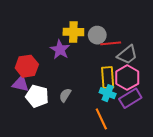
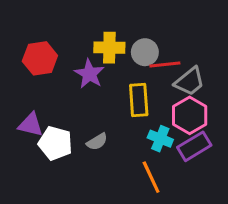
red hexagon: (27, 66) -> (40, 58), moved
yellow rectangle: (108, 78) -> (139, 100), moved
gray semicircle: (65, 95) -> (97, 142), turned -152

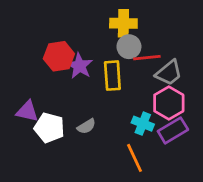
yellow cross: (109, 48) -> (123, 23), moved
red hexagon: (40, 58) -> (59, 56), moved
yellow rectangle: (139, 100) -> (112, 76), moved

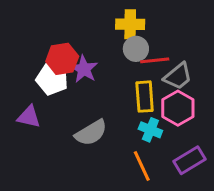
yellow rectangle: (112, 76) -> (145, 97), moved
gray semicircle: (86, 126) -> (91, 133), size x1.6
white pentagon: (49, 128) -> (52, 79), moved
purple rectangle: (173, 130) -> (189, 160), moved

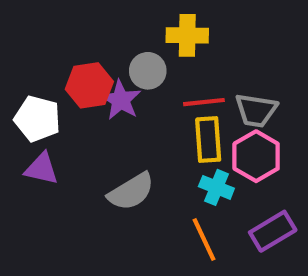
gray circle: (136, 49) -> (148, 71), moved
red line: (155, 60) -> (204, 102), moved
gray trapezoid: (178, 76) -> (256, 110), turned 48
white pentagon: (52, 79) -> (37, 119), moved

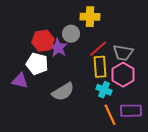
red line: (204, 102) -> (98, 49), turned -36
white pentagon: (37, 119) -> (37, 64), moved
purple rectangle: (273, 231) -> (131, 111), turned 30
orange line: (204, 239) -> (110, 115), moved

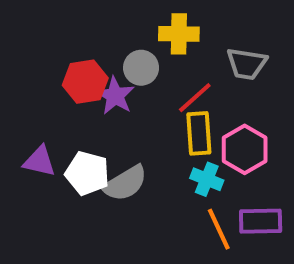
gray trapezoid: (123, 53) -> (247, 64), moved
white pentagon: (37, 64) -> (87, 173), moved

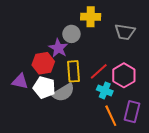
red hexagon: (85, 82) -> (43, 63), moved
red line: (195, 98) -> (99, 71), moved
yellow rectangle: (199, 133) -> (73, 71), moved
purple rectangle: (261, 221) -> (132, 112), turned -75

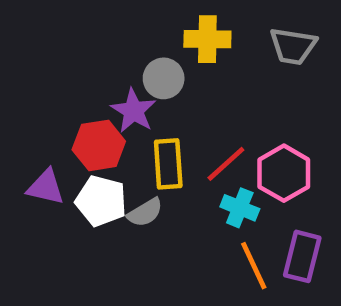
gray trapezoid: (125, 32) -> (293, 46), moved
gray semicircle: (63, 92) -> (145, 212), size x0.7

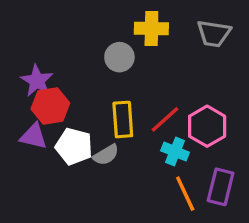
purple star: (134, 111) -> (37, 81), moved
red hexagon: (99, 145) -> (50, 106), moved

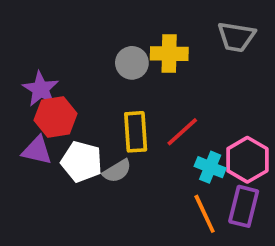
yellow cross: (151, 28) -> (169, 54), moved
pink hexagon: (207, 126) -> (247, 160), moved
cyan cross: (175, 151) -> (210, 167), moved

